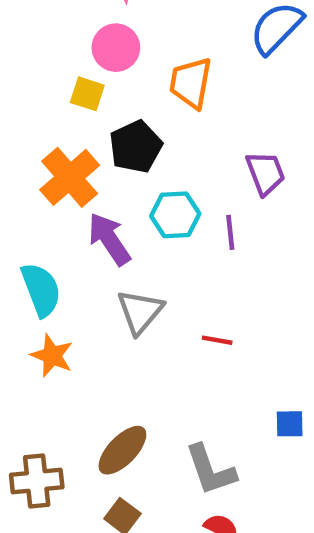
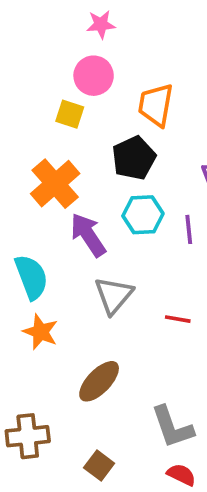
black pentagon: (136, 147) -> (134, 158), moved
brown ellipse: (122, 450) -> (99, 381), moved

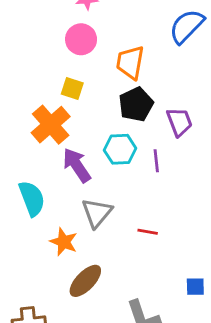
yellow square: (70, 114) -> (72, 88), moved
black pentagon: (134, 158) -> (136, 104), moved
orange star: (40, 332) -> (64, 242), moved

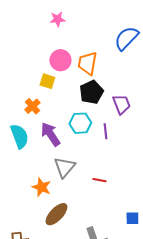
pink circle: (81, 39) -> (60, 60), moved
orange cross: (51, 125) -> (32, 106), size x0.6
cyan semicircle: (32, 198) -> (19, 136), moved

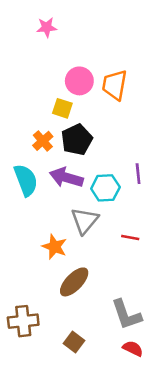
pink star: (57, 19) -> (47, 27), moved
black pentagon: (91, 92) -> (77, 140), moved
cyan hexagon: (80, 123) -> (105, 188), moved
purple arrow: (50, 134) -> (66, 178), turned -40

